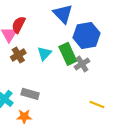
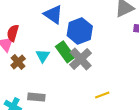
gray cross: (82, 64) -> (81, 59), size x1.5
yellow line: (97, 105) -> (102, 95), turned -32

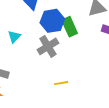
green rectangle: (65, 52) -> (70, 27), moved

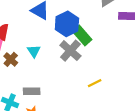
green rectangle: (70, 27) -> (82, 35), moved

